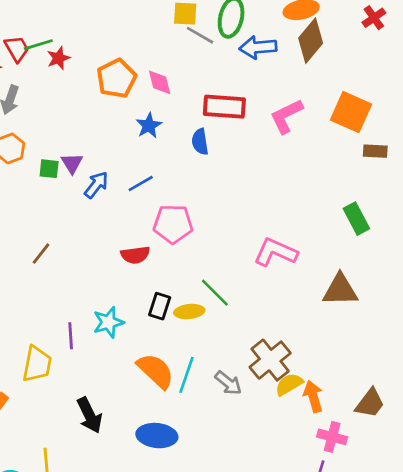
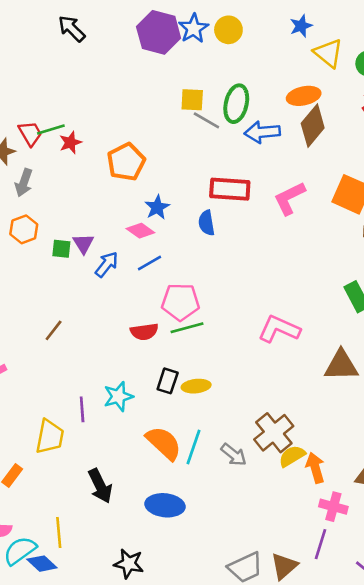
pink diamond: (160, 82) -> (140, 231), moved, turned -40
green line: (215, 293) -> (187, 328), moved, turned -60

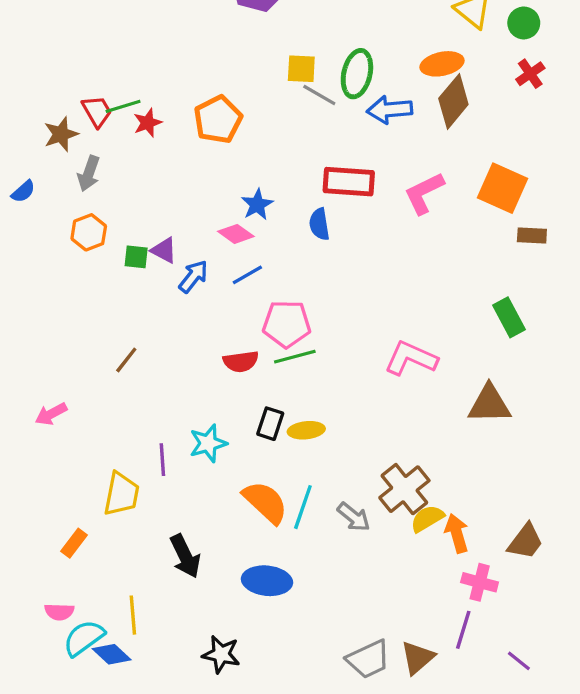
orange pentagon: (126, 162) -> (218, 119), moved
purple triangle: (83, 244) -> (164, 250), turned -30

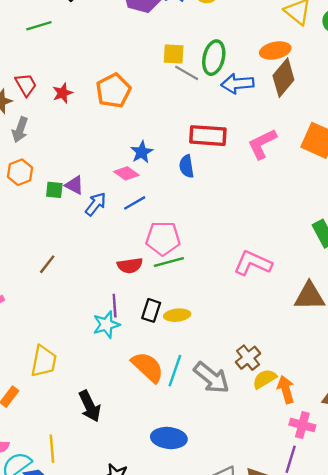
green line: (123, 106) -> (39, 26), moved
purple line: (162, 460) -> (115, 306), moved
brown cross: (404, 489) -> (248, 358), size x0.7
gray arrow: (354, 517) -> (211, 378), size x1.5
blue ellipse: (267, 581) -> (169, 438), moved

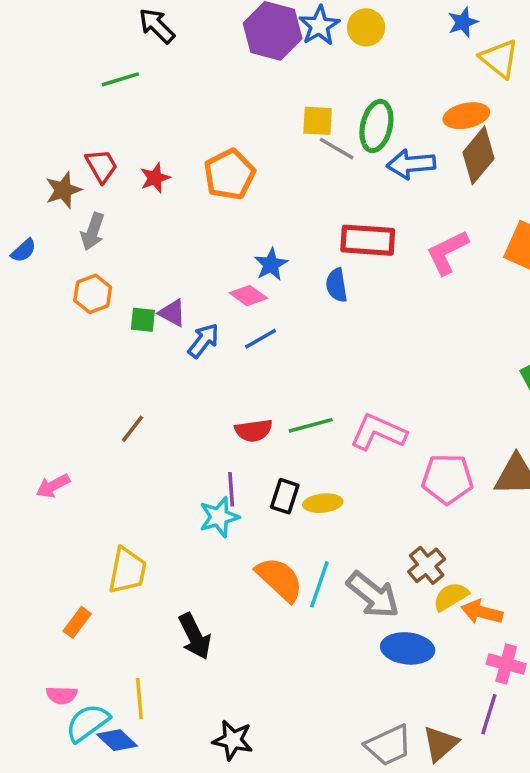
pink pentagon: (163, 238) -> (447, 479), moved
pink L-shape: (253, 263) -> (378, 432), moved
orange arrow: (286, 390) -> (482, 612), turned -60
blue ellipse: (169, 438) -> (408, 648), moved

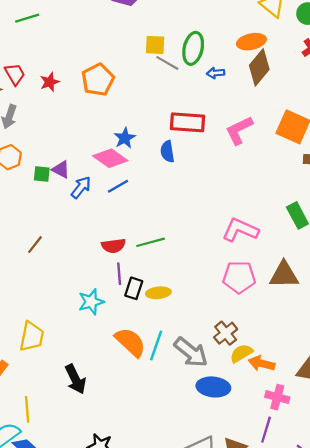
blue arrow: (411, 164) -> (216, 73), size x0.6
pink diamond: (248, 296) -> (110, 158), size x1.4
pink L-shape: (378, 432) -> (240, 230), moved
purple line: (231, 489) -> (119, 274), moved
yellow line: (139, 699) -> (27, 409), moved

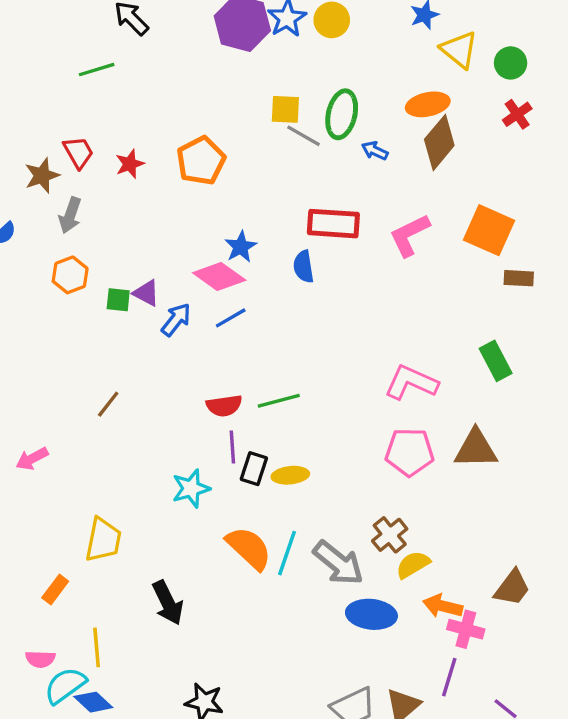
blue arrow: (216, 73) -> (375, 151), turned 30
orange arrow: (262, 363) -> (443, 606), moved

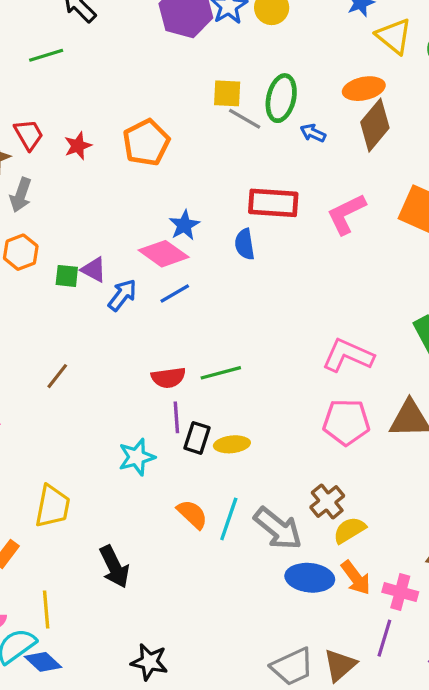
orange semicircle: (249, 548) -> (192, 514), size x0.7
orange arrow: (443, 606) -> (356, 578), moved, turned -141

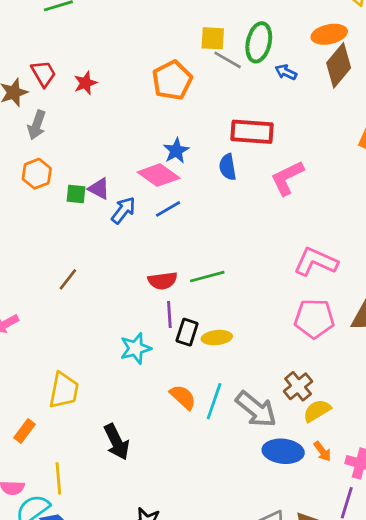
orange pentagon: (146, 143) -> (172, 80), moved
pink L-shape: (346, 214) -> (287, 178), moved
orange arrow: (356, 578) -> (322, 451), size x0.7

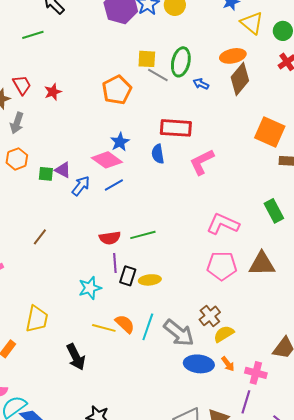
yellow line: (58, 478) -> (104, 328), moved, turned -70

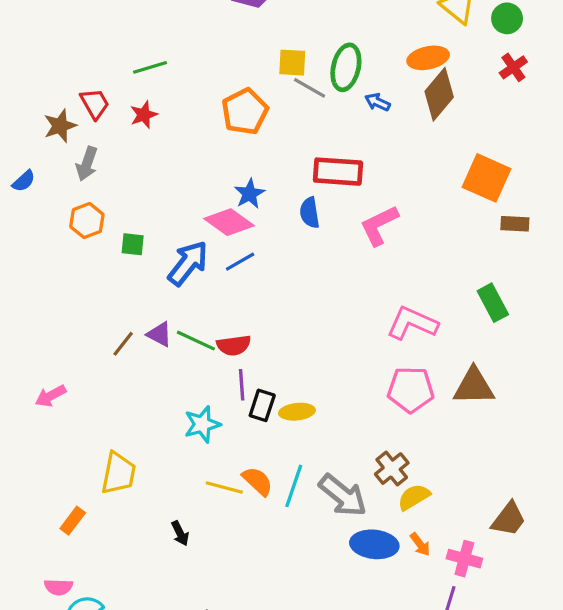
green line: (33, 35) -> (150, 67), moved
purple triangle: (63, 170) -> (160, 334), moved
blue arrow: (81, 186) -> (188, 263), size x1.4
green line: (143, 235) -> (196, 341), moved, turned 40
black arrow: (76, 357) -> (180, 533), size x0.6

